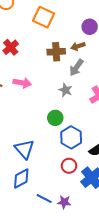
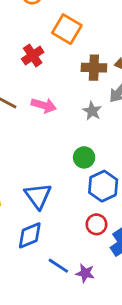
orange square: (43, 17) -> (67, 29), moved
gray star: (66, 90) -> (92, 111), moved

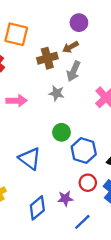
blue triangle: (38, 196) -> (30, 159), moved
blue line: (58, 266) -> (82, 222), moved, turned -60
purple star: (85, 273) -> (65, 198), moved

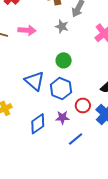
blue hexagon: (84, 151) -> (61, 89), moved

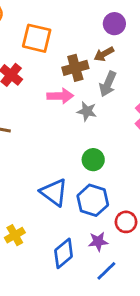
pink arrow: (27, 30) -> (60, 96), moved
blue line: (76, 139) -> (106, 271), moved

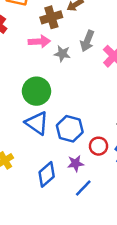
gray arrow: (108, 84) -> (87, 41), moved
green circle: (93, 160) -> (37, 91), moved, size x1.5

